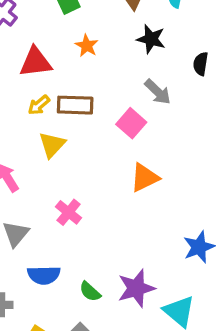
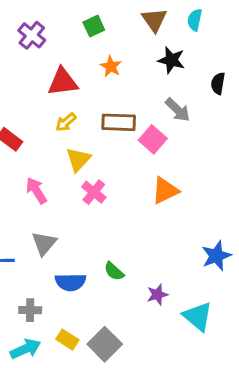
brown rectangle: (75, 105) -> (119, 122), moved
pink cross: (69, 212) -> (94, 192), moved
purple star: (136, 288) -> (157, 295), size x0.6
green semicircle: (90, 292) -> (114, 271), moved

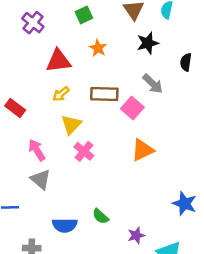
black star: (171, 60) -> (148, 43), turned -30
gray triangle: (44, 243) -> (41, 179), moved, turned -30
blue star: (216, 256) -> (185, 204), turned -30

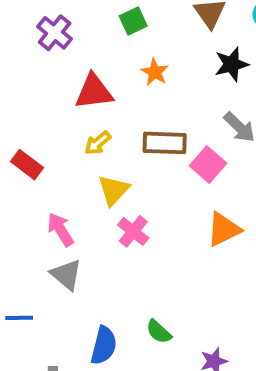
blue semicircle: (65, 225) -> (104, 345), turned -75

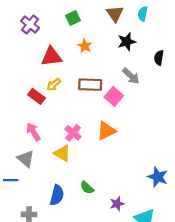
red rectangle: (27, 165) -> (36, 96), moved
yellow triangle: (114, 190) -> (62, 153), moved, turned -42
orange triangle: (224, 229) -> (106, 131), moved
gray triangle: (66, 275) -> (26, 159), moved

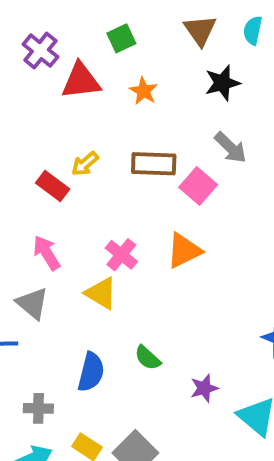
red triangle: (52, 57) -> (81, 81), moved

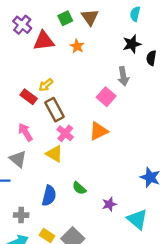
brown triangle: (200, 30) -> (90, 17), moved
black star: (222, 83) -> (132, 44), moved
gray arrow: (230, 148) -> (123, 76), turned 36
brown rectangle: (154, 164) -> (54, 110), moved, turned 60

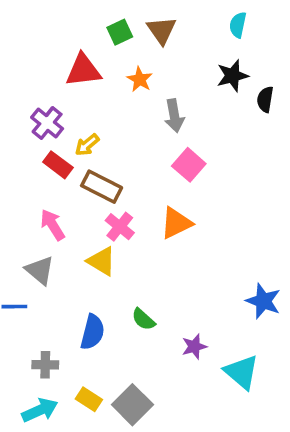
purple cross: (22, 25) -> (47, 123), moved
gray arrow: (123, 76) -> (174, 116), moved
brown rectangle: (54, 110) -> (102, 187), turned -35

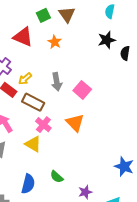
red triangle: (83, 70) -> (23, 37), turned 30
gray arrow: (174, 116) -> (57, 82), moved
orange triangle: (176, 223) -> (75, 123), turned -48

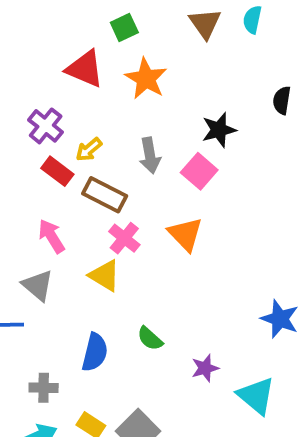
brown triangle: (67, 14) -> (205, 24), moved
black star: (107, 40) -> (219, 130), moved
orange star: (55, 42) -> (146, 79), size x1.5

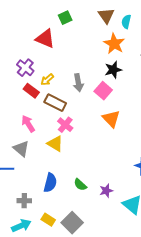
cyan semicircle: (252, 20) -> (126, 22), moved
orange star: (146, 79) -> (114, 44), moved
orange triangle: (185, 234) -> (111, 119), moved
green semicircle: (150, 339) -> (80, 185), moved

